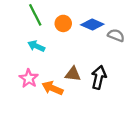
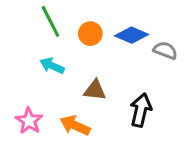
brown triangle: (73, 74) -> (95, 90), moved
pink star: (29, 78) -> (29, 121), moved

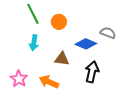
blue diamond: (132, 35) -> (86, 44), moved
cyan arrow: (52, 66) -> (34, 43), turned -105

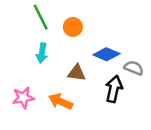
gray semicircle: (108, 33) -> (134, 68), moved
pink star: (19, 79) -> (23, 98), turned 30

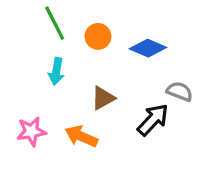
blue diamond: (106, 54) -> (148, 48), moved
brown triangle: (77, 73) -> (103, 98), turned -36
black arrow: (114, 89) -> (153, 120), turned 30

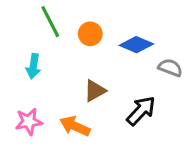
cyan arrow: (56, 71) -> (33, 66), moved
gray semicircle: (180, 91) -> (170, 68), moved

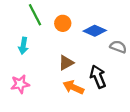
black arrow: (141, 111) -> (98, 77), turned -65
orange arrow: (75, 126) -> (73, 87), moved

